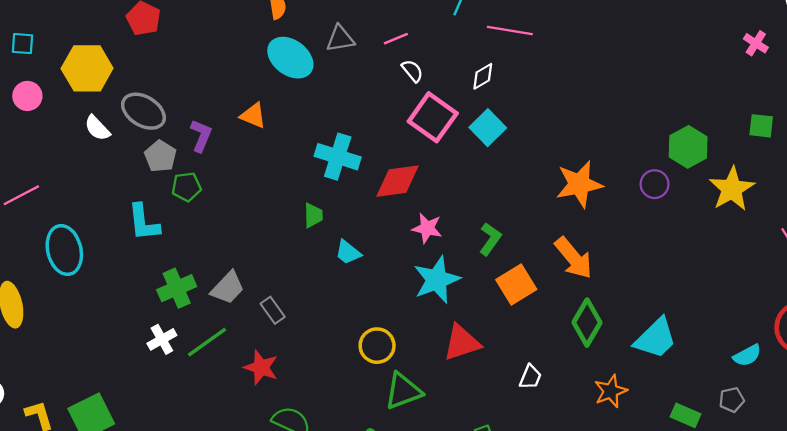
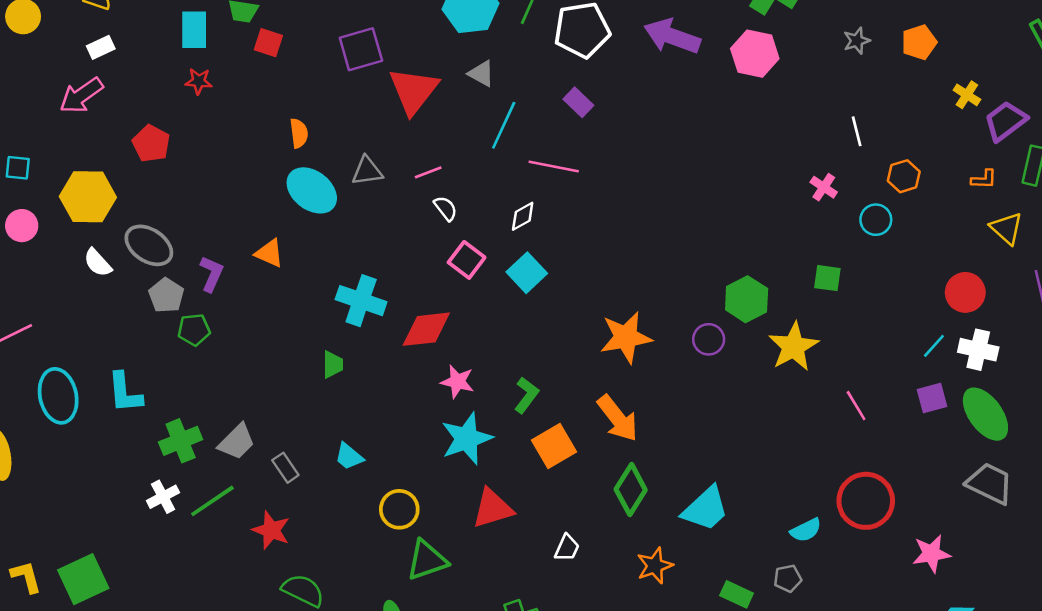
pink square: (433, 117) -> (467, 260), size x0.7
cyan L-shape: (144, 222) -> (125, 393), moved
cyan trapezoid: (348, 252) -> (349, 456), moved

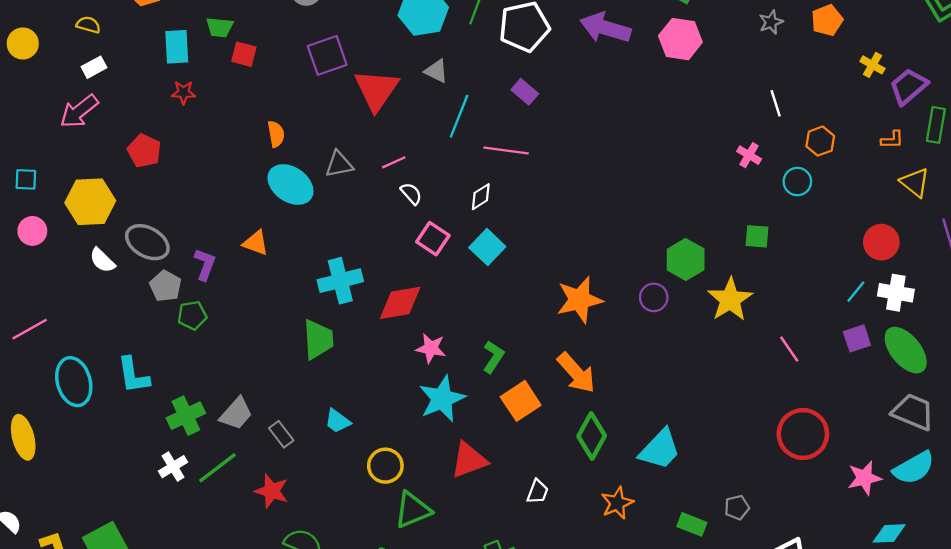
cyan cross: (361, 301) -> (340, 281), turned -30
green trapezoid: (333, 365) -> (318, 339), size x1.6
cyan semicircle: (806, 530) -> (914, 468), moved, size x1.5

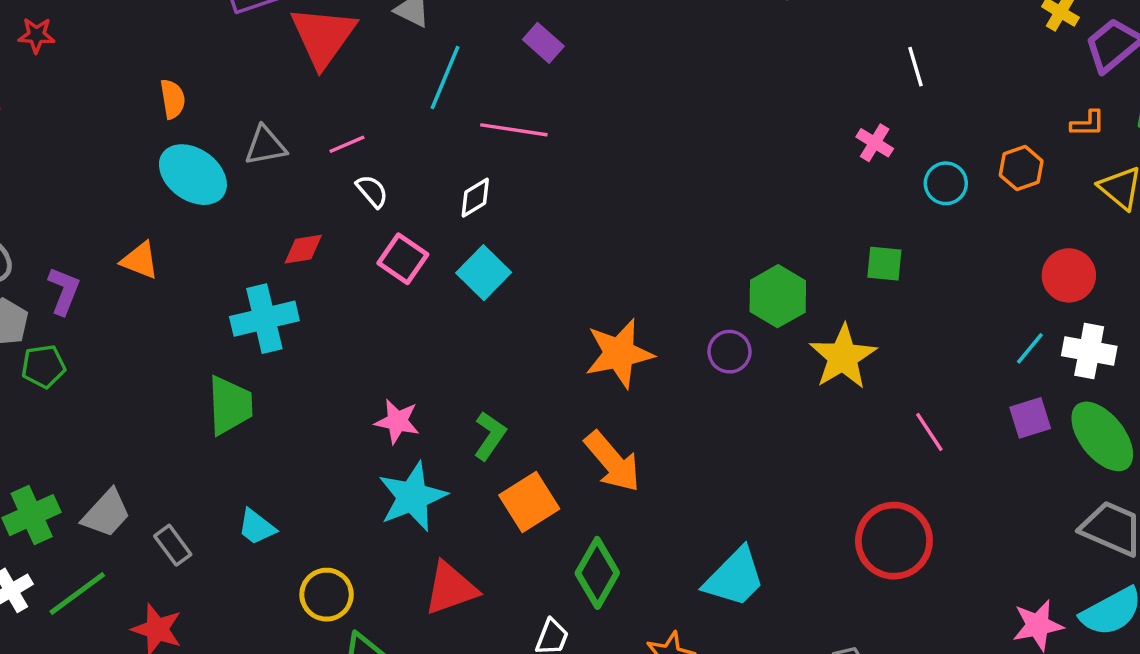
orange hexagon: (820, 141) -> (1021, 168), moved
red diamond: (400, 303) -> (303, 249), moved, size x0.6
red circle: (803, 434) -> (894, 541), moved
green diamond: (592, 436) -> (597, 573), moved

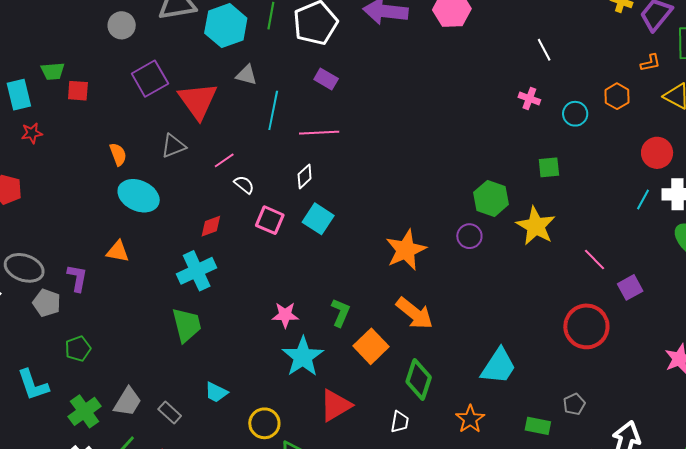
gray triangle: (265, 146) -> (173, 146), moved
green pentagon: (43, 366) -> (78, 349), moved
purple square: (1030, 418) -> (630, 287), moved

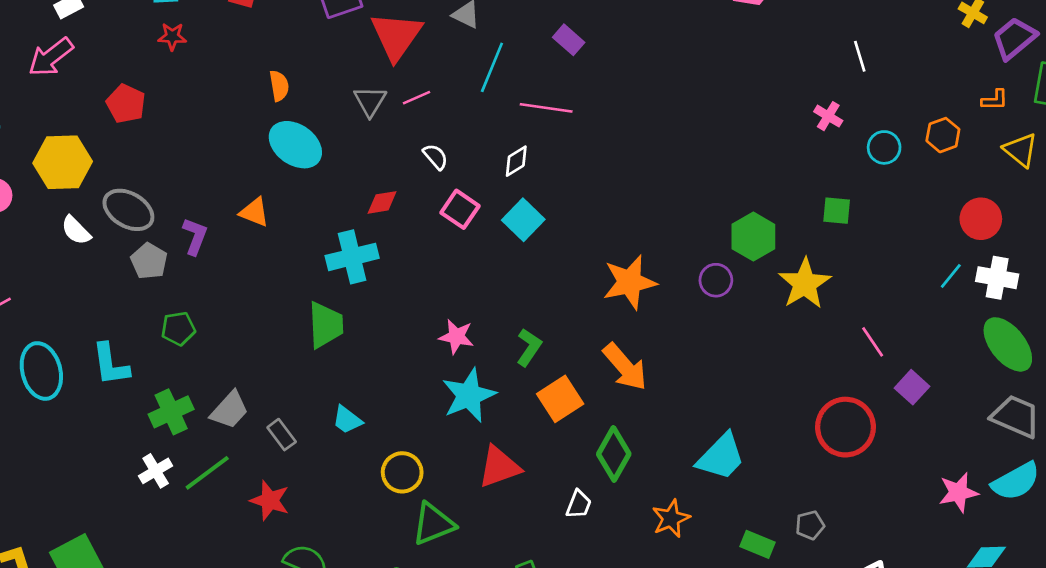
gray triangle: (173, 146) -> (370, 101), moved, turned -48
pink line: (224, 160) -> (417, 98), moved
purple square: (630, 287) -> (912, 387), turned -30

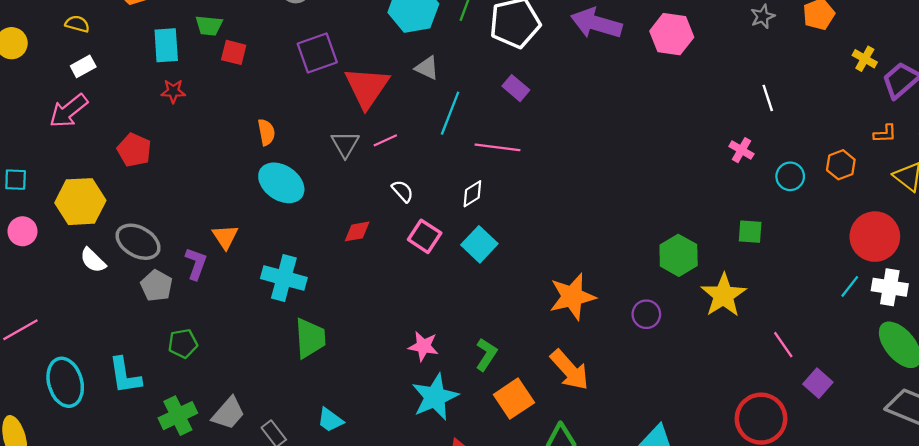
orange triangle: (254, 212) -> (225, 237), moved, turned 36
red circle: (981, 219) -> (875, 237), size x1.4
cyan cross: (352, 257) -> (284, 278), moved, turned 30
purple circle: (716, 280) -> (646, 314), moved

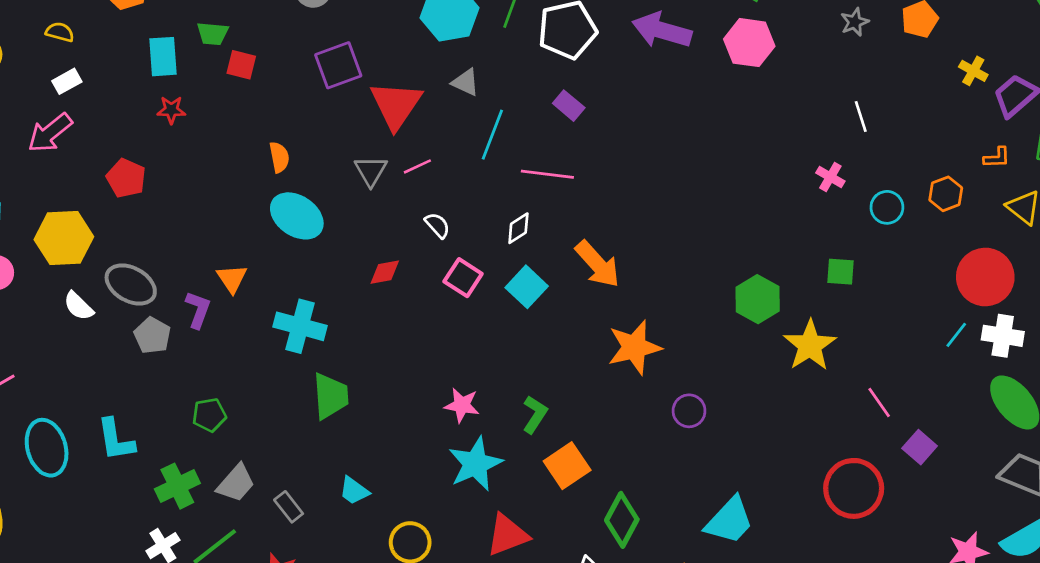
purple circle: (646, 314) -> (689, 411), moved
green pentagon: (183, 344) -> (209, 415), moved
orange arrow: (570, 370) -> (598, 264), moved

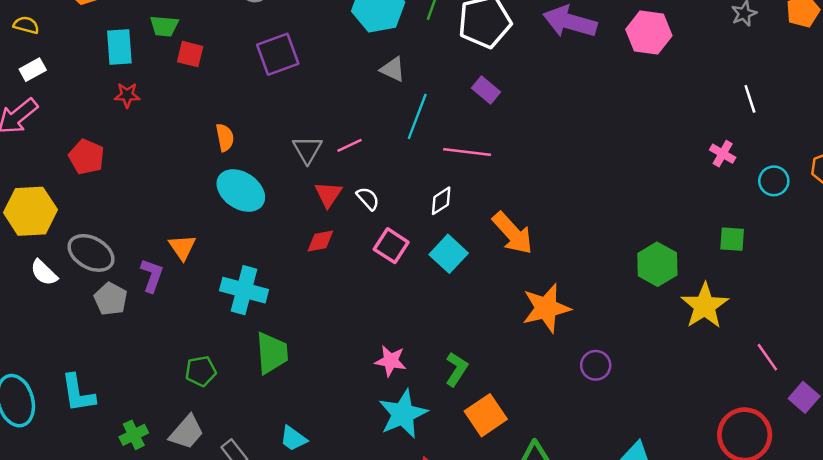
red triangle: (396, 105) -> (328, 194), moved, size x0.6
green pentagon: (209, 415) -> (201, 371), moved
green cross: (177, 486) -> (134, 435), size x0.7

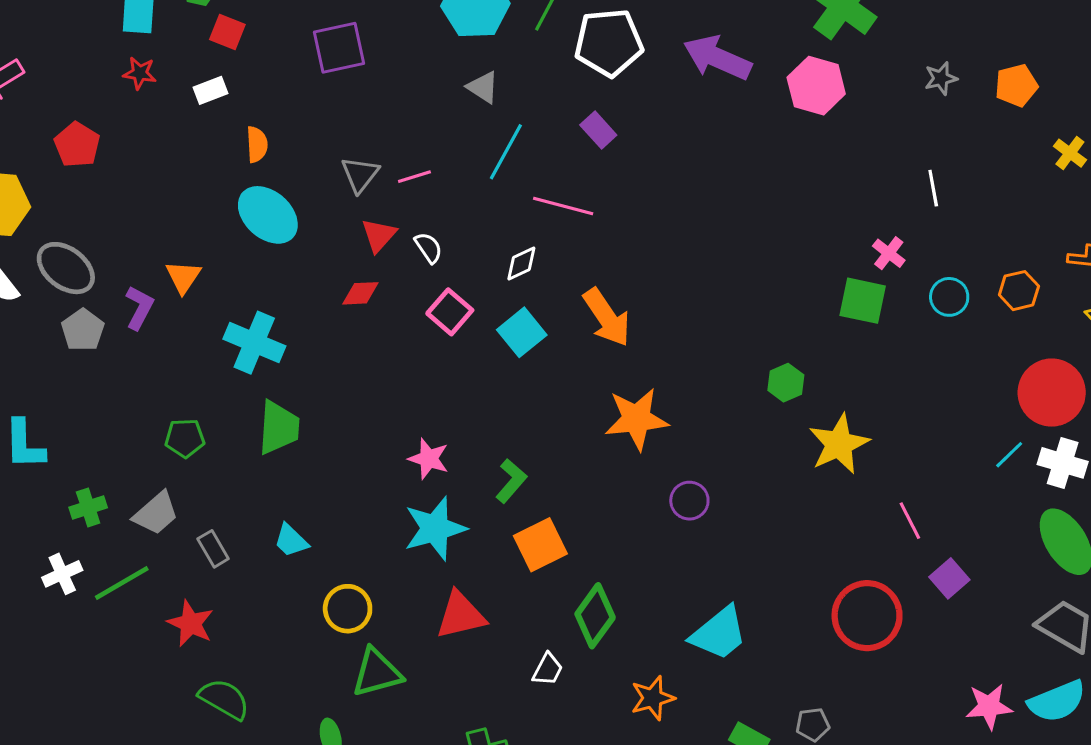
white rectangle: (33, 70) -> (211, 90), moved
green square: (732, 239) -> (863, 301), moved, size x1.4
green hexagon: (657, 264) -> (786, 383), size x0.7

